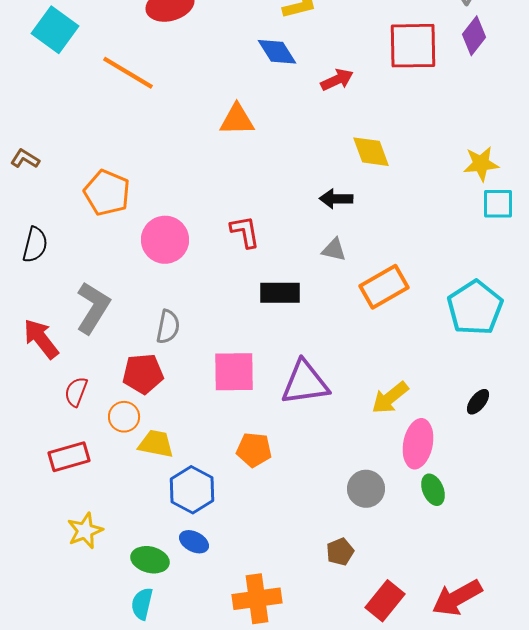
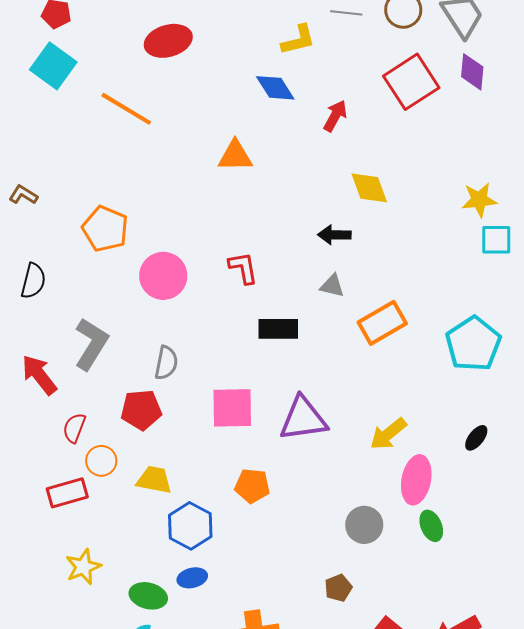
purple diamond: (474, 36) -> (472, 72), turned -33
red square: (413, 46) -> (411, 82), turned -32
red arrow: (337, 80) -> (335, 116), turned -36
orange circle: (124, 417) -> (101, 461), moved
blue ellipse: (194, 542) -> (192, 578), turned -40

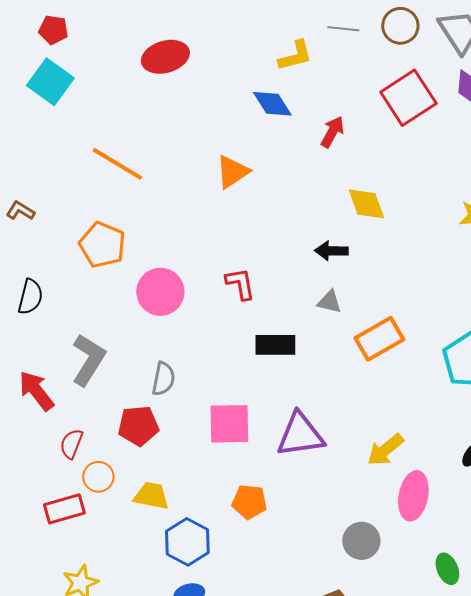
orange line: (126, 109) -> (117, 164), moved
orange triangle: (235, 156) -> (232, 172), turned -33
green ellipse: (431, 526) -> (447, 569), moved

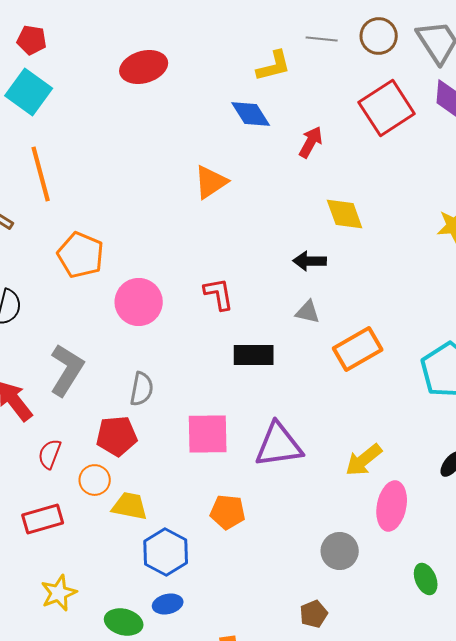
orange line: (117, 164) -> (41, 174), moved, turned 44
orange circle: (98, 477) -> (95, 480), moved

